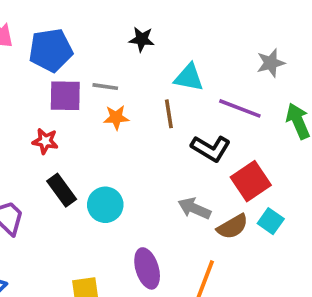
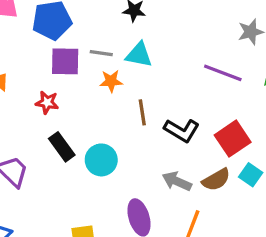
cyan triangle: (189, 77) -> (139, 55), moved
brown line: (169, 114) -> (142, 112), moved
black L-shape: (211, 148) -> (182, 130), moved
gray arrow: (194, 208) -> (177, 181), moved

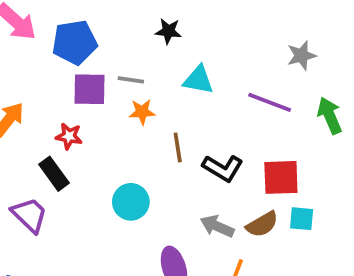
cyan triangle: (139, 55) -> (198, 80), moved
red square: (233, 139) -> (281, 177), turned 32
black rectangle: (62, 147) -> (54, 174), moved
cyan square: (251, 175) -> (302, 219), turned -30

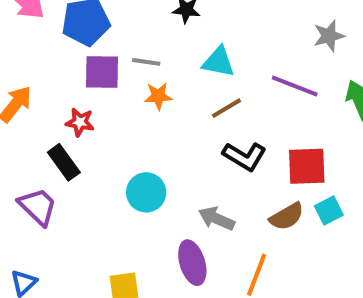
brown line: (178, 147) -> (226, 108), moved, turned 68
cyan square: (302, 219) -> (329, 210), turned -32
gray arrow: (217, 226) -> (216, 219), moved

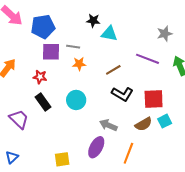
cyan triangle: (218, 62) -> (109, 34), moved
black rectangle: (64, 162) -> (43, 102), moved
cyan circle: (146, 192) -> (76, 100), moved
purple ellipse: (192, 263) -> (96, 147), turned 45

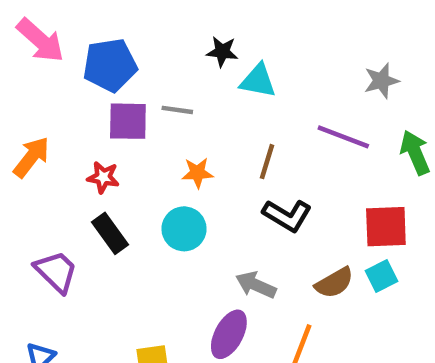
orange star: (79, 64) -> (197, 173), moved
brown line: (113, 70) -> (267, 162), turned -42
red square: (154, 99) -> (386, 227), moved

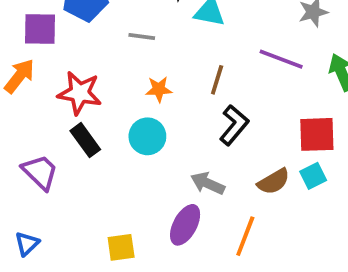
purple square: (128, 121) -> (40, 29), moved
red star: (103, 177) -> (80, 93), size x1.6
black L-shape: (287, 215) -> (234, 125), turned -81

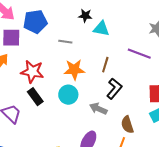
orange star: (159, 89) -> (74, 70), size x1.5
brown semicircle: (274, 182) -> (127, 125), moved, turned 102
gray arrow: (208, 183) -> (98, 109), moved

